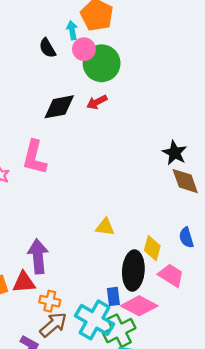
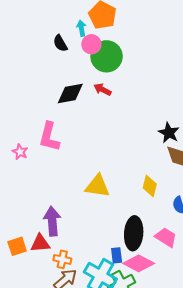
red arrow: (97, 102) -> (102, 90), turned 54
yellow triangle: (105, 227) -> (97, 186), moved, size x1.5
yellow diamond: (152, 248) -> (150, 186), moved

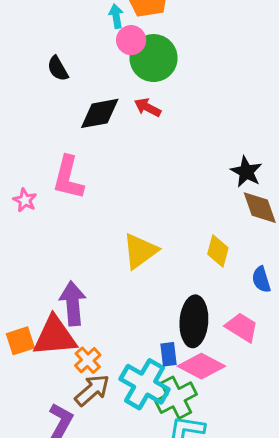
black semicircle: (60, 43) -> (58, 69), moved
yellow triangle: (97, 186) -> (140, 251), turned -44
red triangle: (40, 243) -> (55, 336), size x1.5
orange cross: (62, 259) -> (88, 360), turned 36

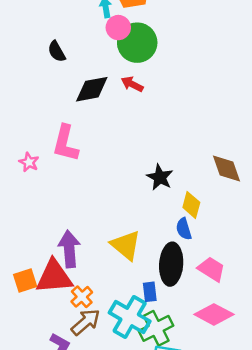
black star: (246, 172) -> (160, 177), moved
yellow triangle: (140, 251) -> (126, 245), moved, turned -44
blue semicircle: (261, 279) -> (184, 229), moved
pink diamond: (201, 366) -> (214, 314), moved

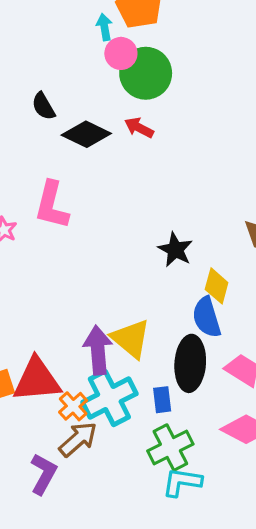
black semicircle: (57, 51) -> (43, 106), moved
black diamond: (92, 89) -> (86, 134), turned 36
blue semicircle: (184, 229) -> (207, 317), size x1.4
purple arrow: (69, 249) -> (98, 350), moved
cyan cross: (130, 317) -> (109, 398), moved, turned 33

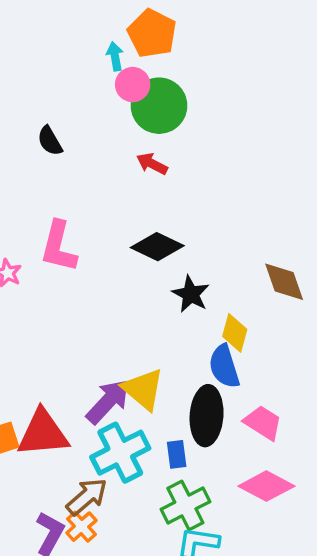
black diamond: (86, 134) -> (157, 247), moved
purple arrow: (98, 350) -> (108, 402), turned 48
orange cross: (73, 406) -> (82, 527), moved

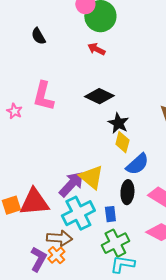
yellow diamond: (235, 333) -> (122, 142), moved
blue semicircle: (224, 366) -> (137, 164), turned -115
black ellipse: (207, 416) -> (127, 192), size x0.7
brown arrow: (87, 497) -> (59, 238), turned 45

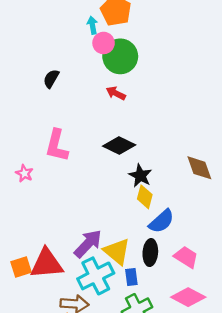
black semicircle: (38, 36) -> (51, 79), turned 60
pink star: (14, 111) -> (24, 173), moved
yellow triangle: (91, 177) -> (117, 251), moved

